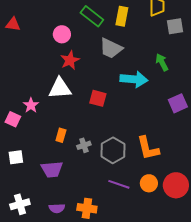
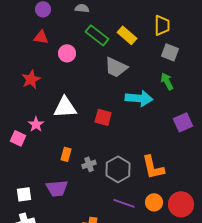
yellow rectangle: (122, 16) -> (127, 35), turned -60
red triangle: (13, 24) -> (41, 37), moved
gray square: (175, 26) -> (170, 52), moved, turned 30
red star: (70, 60) -> (31, 79), moved
white square: (16, 157) -> (24, 194), moved

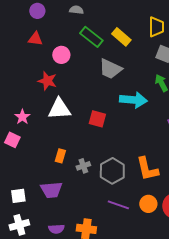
red star: (31, 79) -> (47, 81), moved, turned -30
pink star: (36, 124) -> (22, 117), moved

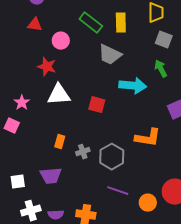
yellow rectangle: (121, 37) -> (121, 23), turned 48
orange L-shape: (147, 169) -> (148, 138), moved, turned -68
orange circle: (148, 204) -> (148, 203), moved
white cross: (19, 225) -> (31, 211), moved

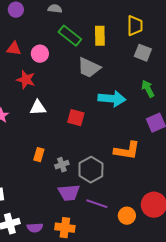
red triangle: (35, 25) -> (14, 49), moved
green arrow: (161, 69) -> (148, 89), moved
white triangle: (59, 95) -> (38, 108), size x0.7
purple trapezoid: (51, 176) -> (69, 193), moved

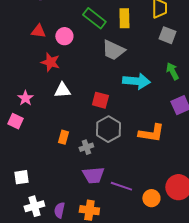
gray hexagon: (91, 170) -> (108, 129), moved
purple semicircle: (35, 228) -> (59, 210), turned 105

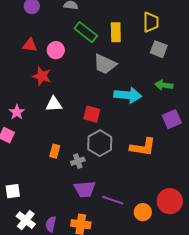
green arrow: (172, 71) -> (164, 85), turned -54
white cross: (34, 206) -> (26, 220), turned -36

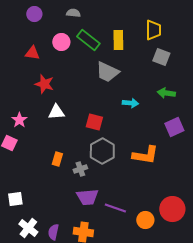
pink circle: (56, 50) -> (61, 42), moved
cyan arrow: (128, 95) -> (130, 103), size x0.6

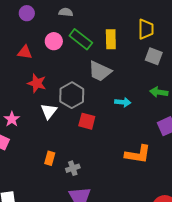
white triangle: (56, 112) -> (49, 111), turned -48
gray hexagon: (102, 151) -> (72, 95), moved

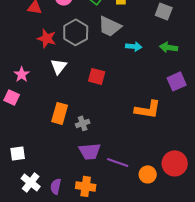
gray hexagon: (72, 95) -> (76, 32), moved
cyan arrow: (123, 102) -> (134, 46), moved
orange rectangle: (50, 158) -> (60, 113), size x1.5

